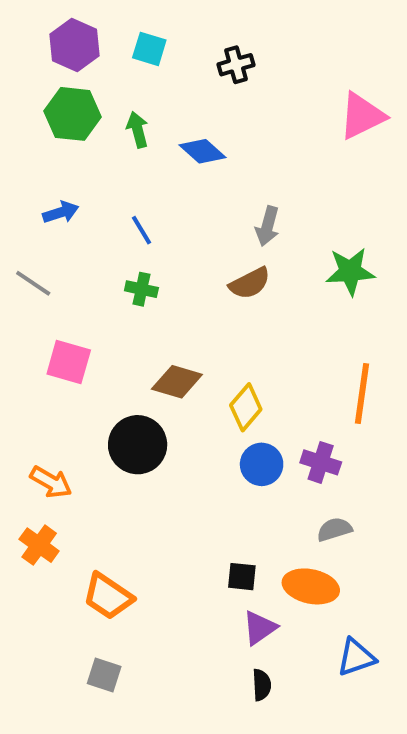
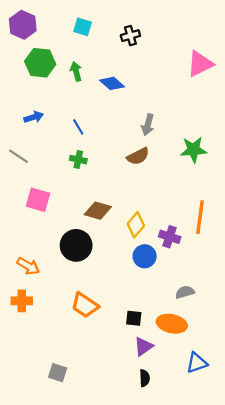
purple hexagon: (75, 45) -> (23, 25), moved
purple cross: (321, 462) -> (170, 237), moved
orange cross: (39, 545) -> (22, 301), turned -36
orange trapezoid: (108, 596) -> (85, 305), moved

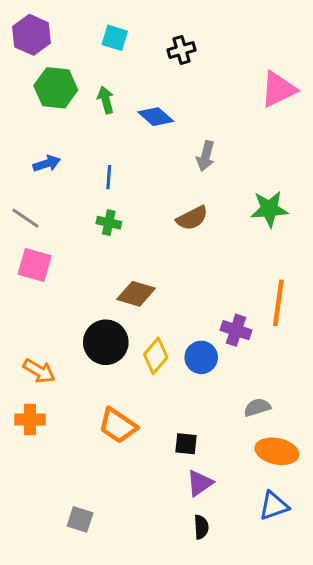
gray arrow: (148, 125) -> (206, 156), moved
blue line: (78, 127) -> (109, 177), turned 35
pink square: (38, 200) -> (35, 265), moved
yellow diamond: (136, 225) -> (156, 356), moved
orange ellipse: (172, 324) -> (277, 451), moved

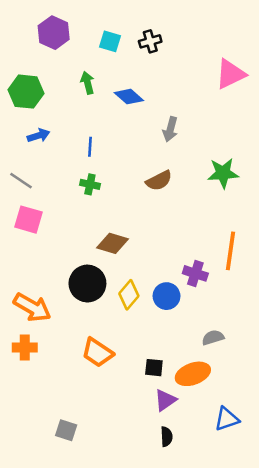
purple hexagon: (32, 35) -> (54, 33), moved
cyan square: (115, 38) -> (110, 41), moved
green hexagon: (56, 88) -> (26, 92), moved
orange arrow: (39, 371) -> (32, 307), size x1.4
orange ellipse: (277, 451) -> (193, 374), moved, turned -32

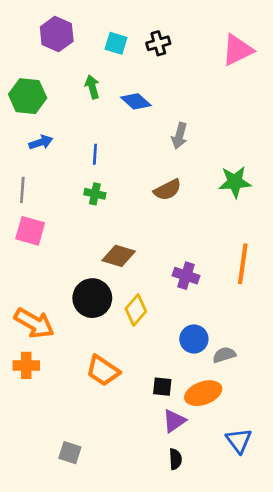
pink triangle: (230, 74) -> (237, 50), moved
gray line: (21, 181) -> (22, 190), turned 60
purple cross: (195, 273) -> (186, 276), moved
blue circle: (167, 296) -> (194, 339), moved
blue triangle: (227, 419) -> (239, 441), turned -48

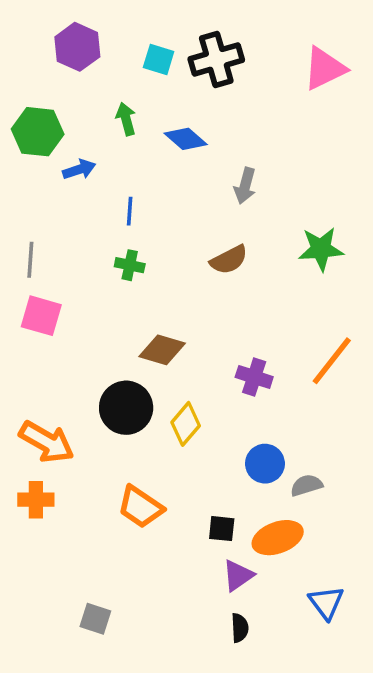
black cross: (158, 43) -> (216, 59), size x1.6
blue arrow: (41, 142) -> (79, 170), moved
orange line: (243, 264) -> (332, 361), turned 30

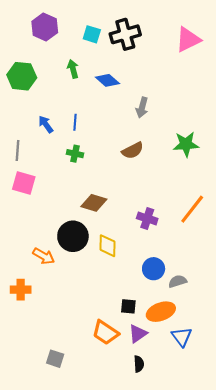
blue arrow: (79, 170) -> (46, 124), moved, turned -108
yellow diamond: (186, 424) -> (107, 246), turned -40
orange arrow: (47, 442) -> (44, 256), moved, size x0.7
orange trapezoid: (140, 507) -> (105, 333), moved
blue triangle: (326, 603) -> (182, 337), moved

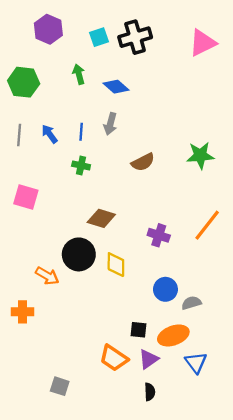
cyan square: (92, 34) -> (99, 37), turned -36
gray arrow: (142, 108) -> (110, 124), moved
gray line: (17, 150) -> (19, 135), moved

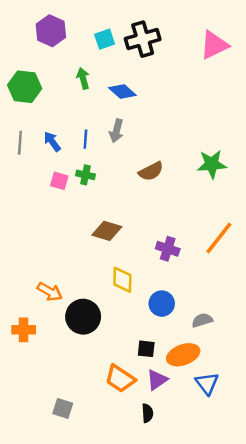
pink square: (26, 197) -> (59, 181), moved, size x0.7
black circle: (79, 254) -> (83, 317), moved
blue circle: (165, 289) -> (162, 304), moved
black semicircle: (150, 392) -> (147, 413), moved

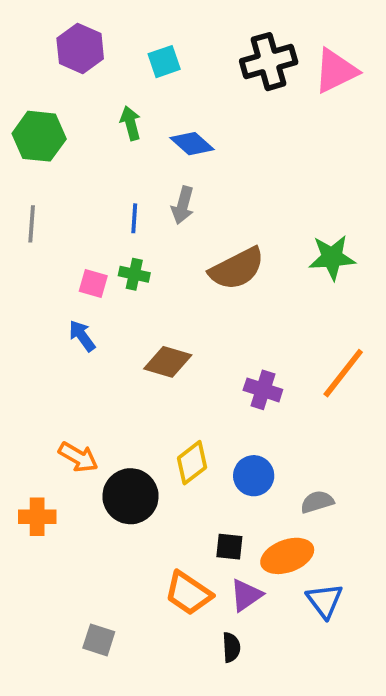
black cross: (143, 39) -> (269, 62), moved
blue arrow: (52, 142) -> (82, 336), moved
brown semicircle: (151, 171) -> (237, 269), size x1.4
yellow diamond: (122, 280) -> (192, 463), moved, turned 52

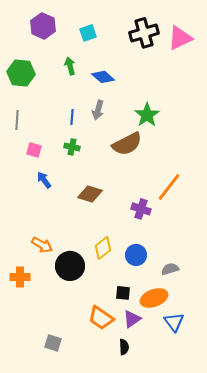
green star: (332, 257) -> (147, 115), moved, turned -30
pink square: (93, 284) -> (34, 150), moved
orange line: (343, 373) -> (169, 187), moved

